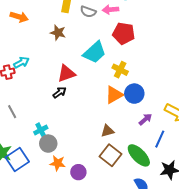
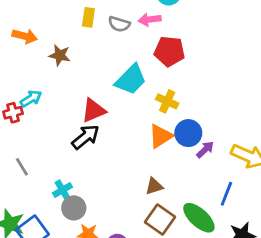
brown star: (58, 33) -> (60, 55), moved
black arrow: (60, 92) -> (86, 137), size x1.5
purple arrow: (145, 119) -> (205, 150), moved

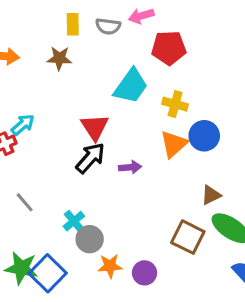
brown star: (60, 55) -> (59, 58), moved
red triangle: (94, 110) -> (95, 127), turned -32
purple arrow: (205, 150) -> (130, 167), moved, turned 48
brown triangle: (154, 186) -> (211, 195), moved

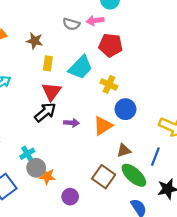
yellow rectangle: (73, 24) -> (48, 63), moved
orange triangle: (174, 144) -> (103, 126), moved
orange star: (110, 266) -> (47, 176), moved

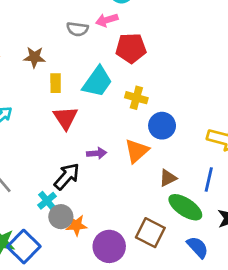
black arrow: (45, 112) -> (67, 176), moved
brown square: (104, 177) -> (150, 233), moved
purple circle: (70, 197) -> (109, 246), size x1.5

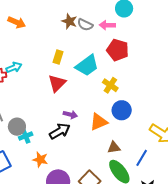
brown star: (34, 57) -> (69, 21), moved
black arrow: (67, 176) -> (60, 131), moved
gray circle: (61, 217) -> (17, 127), moved

